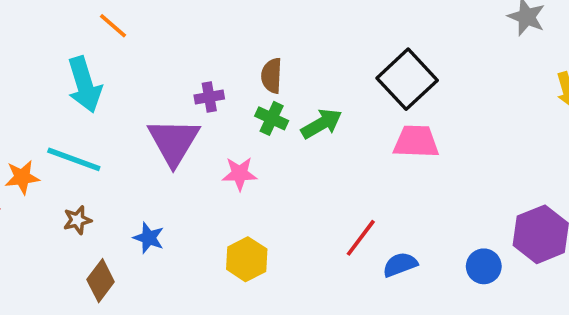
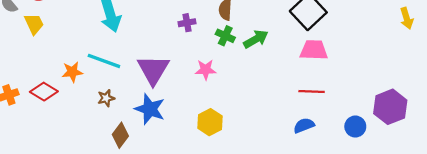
purple triangle: (174, 142) -> (153, 70), moved
blue star: (149, 238) -> (150, 109), size x1.6
red line: (361, 238) -> (312, 92), moved, turned 55

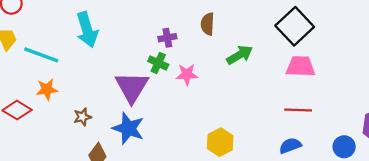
green cross: (225, 36) -> (158, 63), moved
cyan line: (104, 61) -> (41, 55), moved
pink star: (206, 70) -> (187, 74), moved
yellow hexagon: (210, 122) -> (220, 142), moved

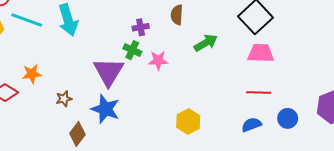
cyan line: (41, 55) -> (27, 20), moved
blue circle: (344, 147) -> (288, 118), moved

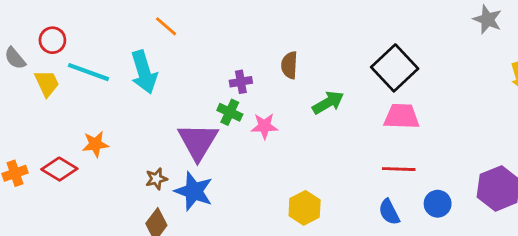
brown star: (64, 99) -> (156, 179), moved
blue semicircle: (251, 125) -> (389, 212), turned -96

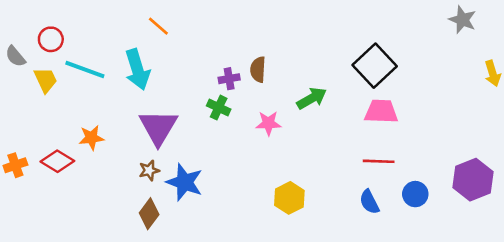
brown semicircle: (289, 65) -> (258, 69), moved
pink star: (264, 126) -> (268, 123), moved
purple triangle: (198, 141) -> (158, 127), moved

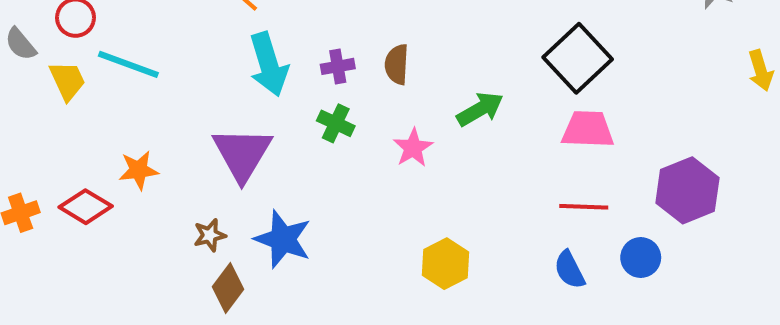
cyan arrow: (137, 69) -> (269, 64), moved
purple cross: (229, 79) -> (338, 66), moved
pink star: (268, 123) -> (413, 148), turned -30
brown star: (149, 170) -> (210, 235), moved
purple hexagon: (473, 180) -> (687, 190), moved

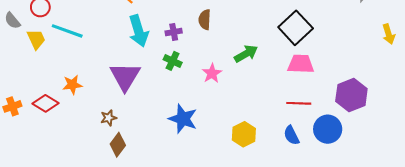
brown semicircle: (397, 64) -> (205, 20), moved
blue star: (283, 239) -> (183, 119), moved
blue circle: (641, 258) -> (328, 129), size x1.4
yellow hexagon: (446, 264) -> (244, 134), moved

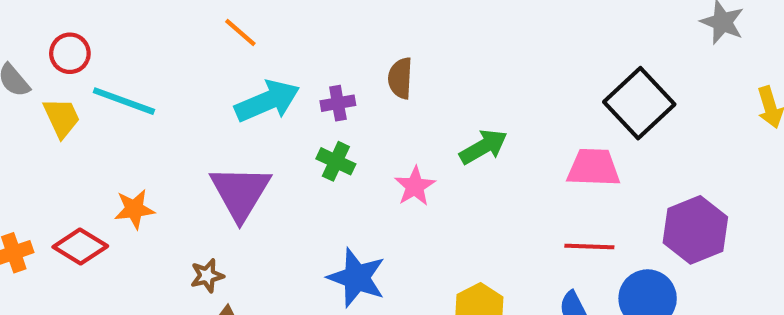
black square: (296, 28) -> (639, 103), moved
cyan arrow: (138, 31) -> (267, 101), turned -96

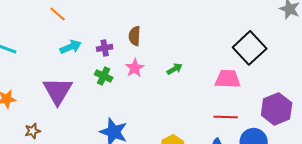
cyan arrow: (267, 101) -> (71, 47), size x0.7
green arrow: (483, 147) -> (175, 69), size x0.7
pink star: (415, 186) -> (135, 68), moved
brown star: (207, 276) -> (33, 131), moved

